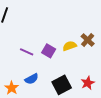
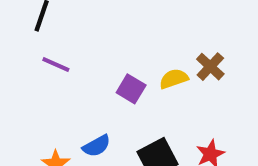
purple line: (27, 52) -> (56, 65), moved

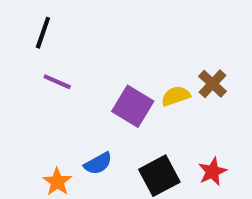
purple square: (131, 89) -> (133, 106), size x1.4

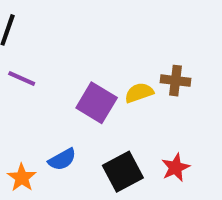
brown cross: (212, 84) -> (175, 81), turned -36

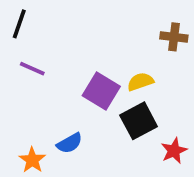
brown cross: (175, 81) -> (174, 37), moved
black square: (123, 172) -> (139, 121), moved

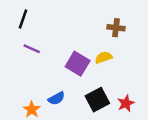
brown cross: (174, 37) -> (116, 28), moved
black square: (139, 121) -> (97, 100), moved

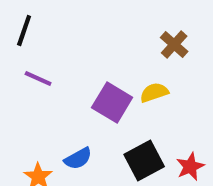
brown cross: (116, 28) -> (174, 45), turned 35

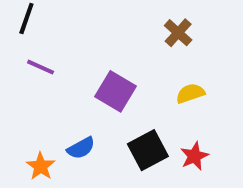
yellow semicircle: (154, 93) -> (190, 93), moved

